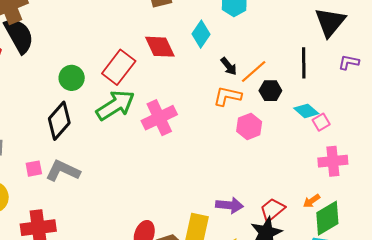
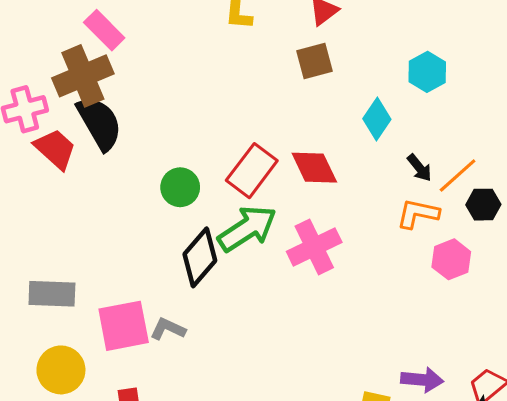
red diamond: (160, 47) -> (314, 168), moved
black diamond: (59, 121) -> (200, 257), moved
pink square: (34, 169) -> (124, 326), size x2.0
gray L-shape: (63, 171) -> (168, 329), size x0.7

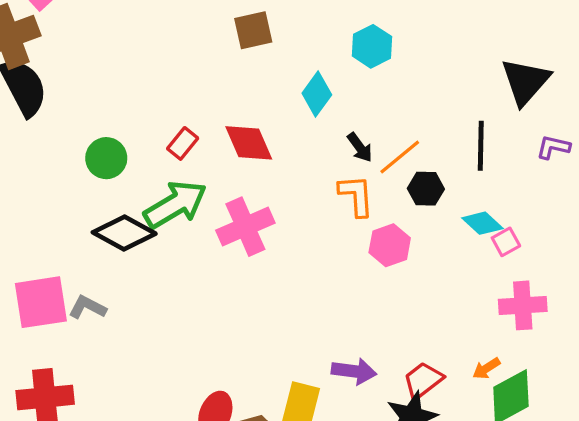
red rectangle: (252, 171) -> (183, 143), size x0.6
orange L-shape: (418, 214) -> (356, 196), turned 72
black diamond: (200, 257) -> (124, 233), turned 76

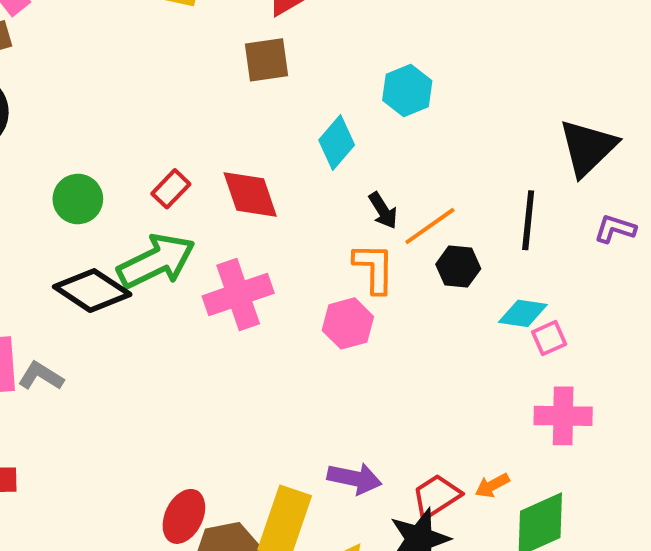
cyan diamond: (482, 223) -> (523, 313), turned -39
pink hexagon: (390, 245) -> (348, 323), moved
orange arrow: (486, 368) -> (492, 485), moved

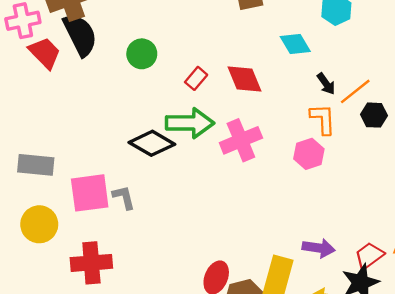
cyan diamond: (337, 142) -> (295, 44), turned -68
green circle: (78, 199) -> (142, 54), moved
green arrow: (156, 261) -> (190, 123), turned 30
gray L-shape: (41, 376) -> (124, 197), turned 48

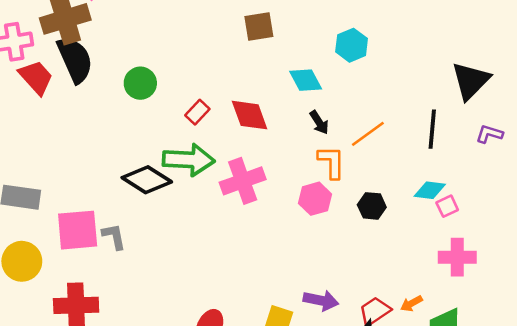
black arrow: (326, 84) -> (319, 122), moved
black hexagon: (374, 115) -> (372, 206), moved

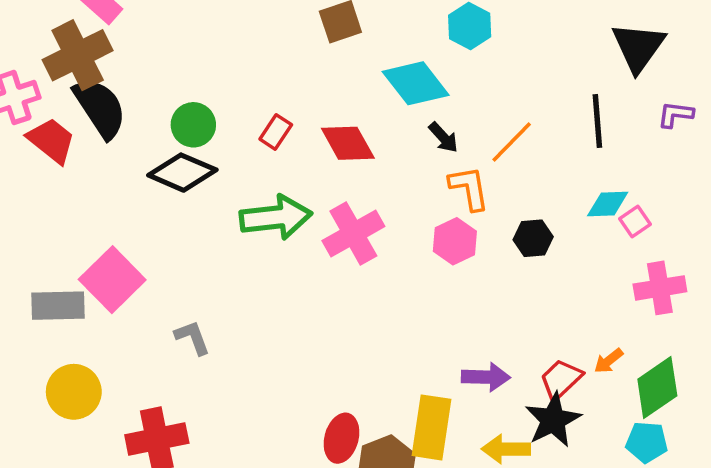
cyan diamond: (306, 80) -> (416, 83), size x1.4
red rectangle: (197, 112) -> (276, 132), moved
black diamond: (147, 180) -> (182, 173), moved
pink square: (78, 230) -> (112, 280), moved, turned -30

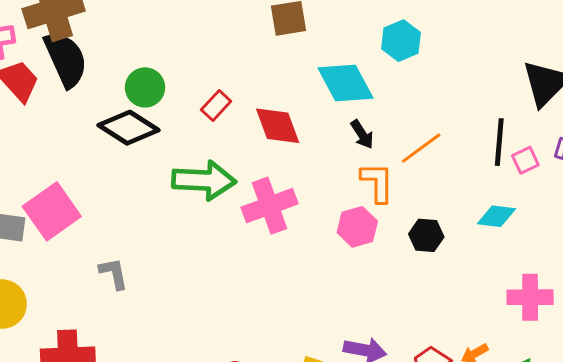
pink square: (635, 222) -> (525, 160), moved

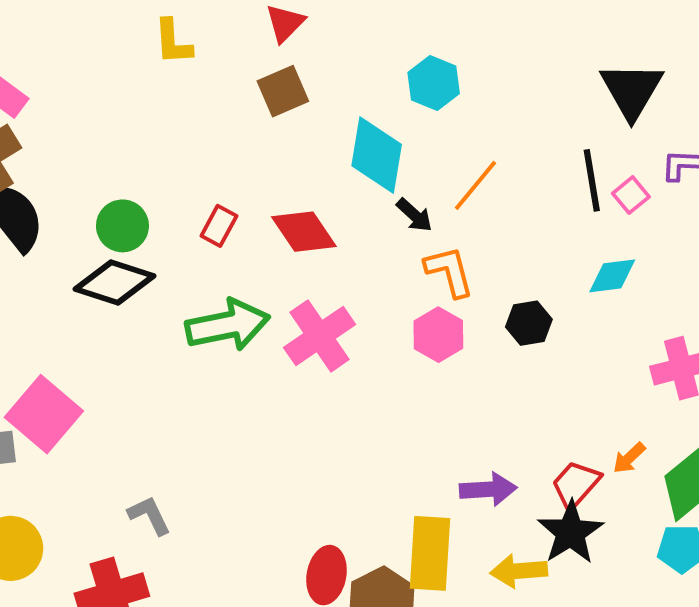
cyan diamond: (346, 83) -> (377, 155), turned 52
orange line: (421, 148) -> (476, 185), moved
gray L-shape: (114, 274) -> (149, 515), moved

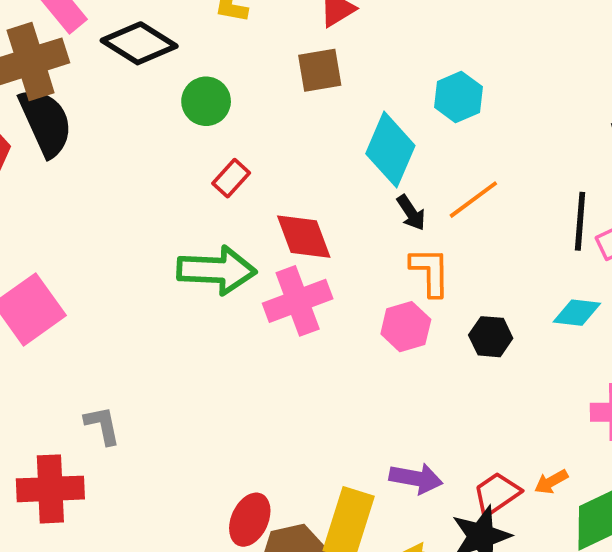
green circle: (122, 226) -> (206, 101), moved
red diamond: (304, 232) -> (304, 237), moved
black diamond: (115, 282) -> (139, 43), moved

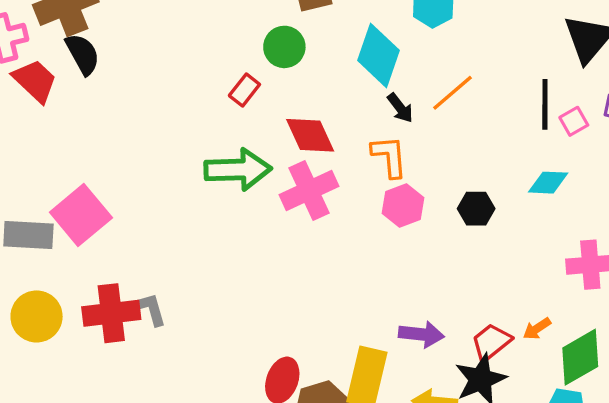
green circle: (206, 101) -> (284, 47), moved
black semicircle: (46, 122) -> (83, 54), size x0.7
orange L-shape: (430, 272) -> (389, 156), moved
red cross: (50, 489) -> (111, 313), moved

